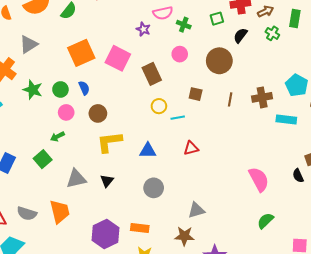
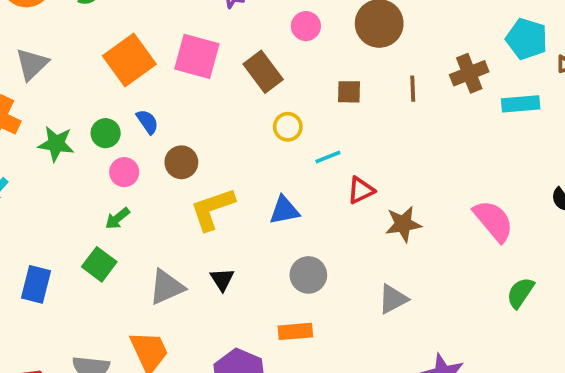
cyan line: (178, 118) -> (328, 157), moved
orange rectangle: (140, 228) -> (295, 331), moved
brown star: (184, 236) -> (403, 224), moved

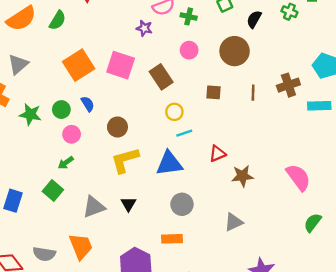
cyan line: (328, 157) -> (184, 133), moved
brown circle: (181, 162) -> (117, 127), moved
blue triangle: (284, 210) -> (169, 163), size x1.4

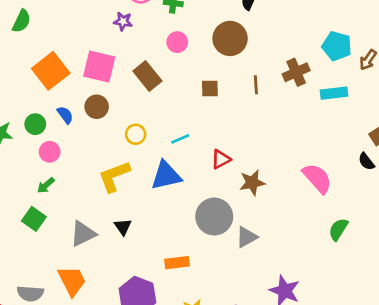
yellow circle: (174, 112) -> (136, 134), moved
brown circle: (117, 127) -> (97, 107), moved
gray circle: (182, 204) -> (214, 217), moved, size x1.4

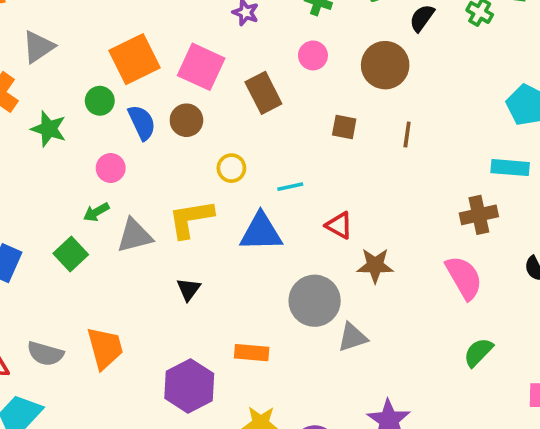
brown cross: (296, 72) -> (479, 215), moved
blue semicircle: (65, 115) -> (142, 123), size x1.4
green circle: (35, 124) -> (100, 101), moved
red triangle: (221, 159) -> (339, 225), turned 45
gray triangle: (83, 234) -> (135, 236), moved

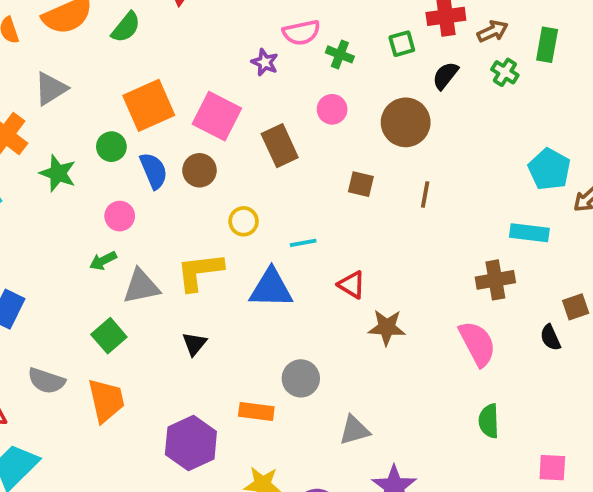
green square: (71, 254) -> (109, 336), moved
gray circle: (315, 301) -> (301, 378), moved, size x0.7
gray triangle: (352, 337) -> (354, 430), moved
green semicircle: (478, 352) -> (489, 421), turned -48
gray semicircle: (45, 354) -> (46, 381), moved

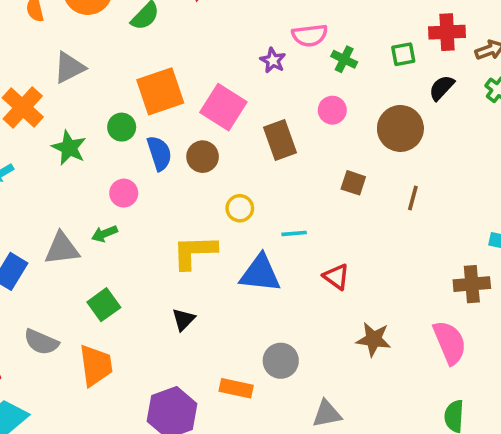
gray triangle: (141, 286) -> (62, 249), moved
brown star: (387, 327) -> (374, 339), moved

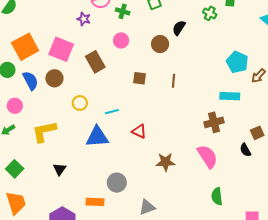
black semicircle: (442, 88) -> (179, 28), moved
brown circle: (400, 128) -> (160, 44), size x0.7
yellow L-shape: (194, 252) -> (44, 131), moved

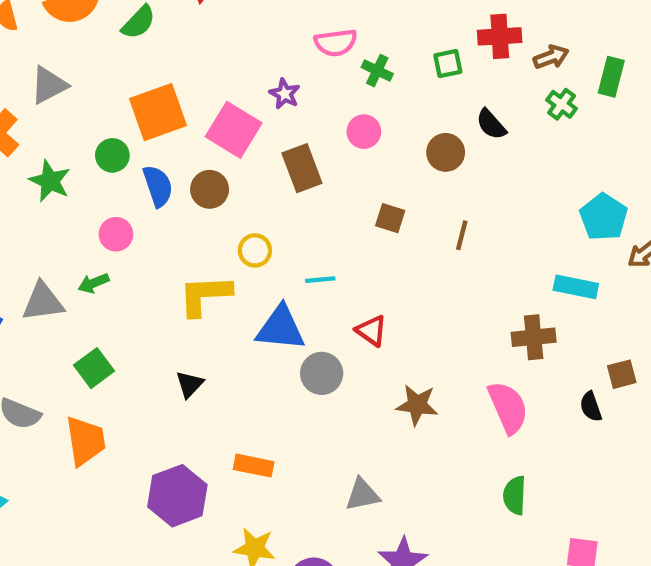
purple star: (84, 19) -> (285, 94), moved
black semicircle: (179, 28) -> (491, 124), turned -84
yellow L-shape: (44, 131) -> (205, 295), moved
gray circle: (117, 183) -> (322, 373), moved

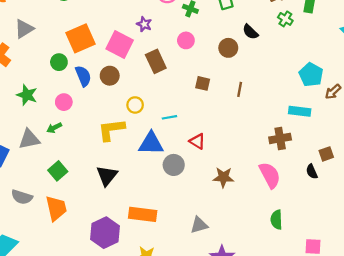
green star: (50, 181) -> (27, 95), moved
black triangle: (190, 384) -> (107, 176), size x1.5
orange rectangle: (254, 466) -> (143, 214), size x1.4

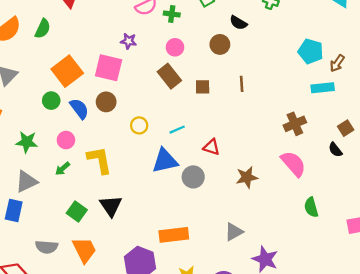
brown rectangle: (156, 61) -> (169, 76), moved
cyan rectangle: (300, 111) -> (323, 88), moved
yellow L-shape: (111, 130) -> (100, 160), moved, turned 100
gray triangle: (29, 139) -> (26, 182), moved
black triangle: (107, 176) -> (111, 206), moved

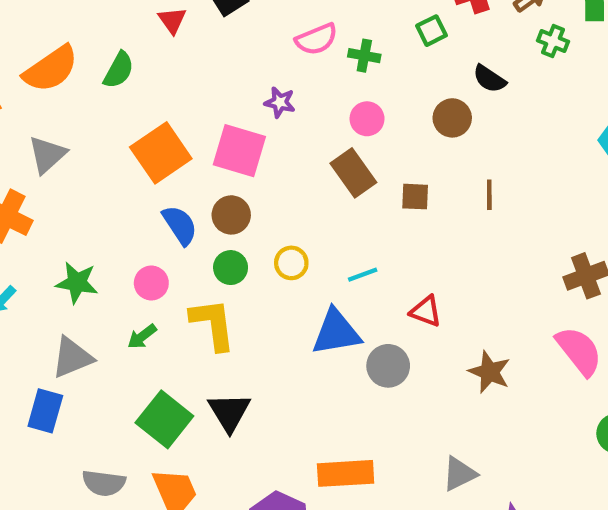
green circle: (51, 101) -> (231, 268), moved
brown star: (247, 177) -> (489, 372), turned 30
green square: (77, 212) -> (164, 419), size x1.4

